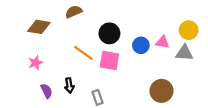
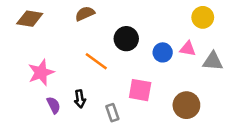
brown diamond: (39, 27) -> (30, 19), moved
yellow circle: (189, 30) -> (203, 17), moved
pink square: (109, 61) -> (140, 90), moved
pink star: (36, 63) -> (41, 73), size x1.5

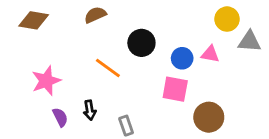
gray triangle: (213, 61) -> (249, 41), moved
pink square: (140, 90) -> (175, 89), moved

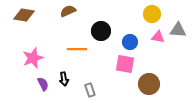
yellow circle: (227, 19) -> (152, 14), moved
pink triangle: (210, 54) -> (158, 37), moved
orange line: (108, 68) -> (77, 49), turned -36

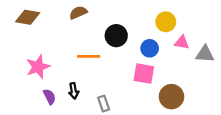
yellow circle: (152, 14) -> (166, 22), moved
gray triangle: (178, 30) -> (205, 54), moved

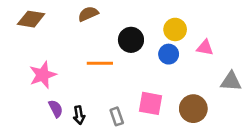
yellow circle: (166, 22) -> (175, 29), moved
gray triangle: (205, 54) -> (231, 81), moved
pink square: (144, 74) -> (150, 103), moved
black arrow: (74, 91) -> (79, 115), moved

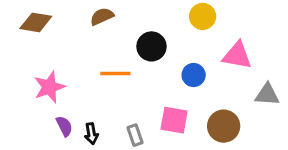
yellow circle: (175, 29) -> (203, 16), moved
pink triangle: (205, 48) -> (237, 55), size x1.5
blue circle: (169, 54) -> (194, 75), moved

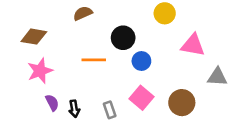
brown diamond: (36, 22) -> (34, 37), moved
blue circle: (194, 75) -> (141, 61), moved
pink square: (174, 120) -> (141, 98), turned 30

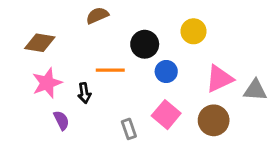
yellow circle: (165, 13) -> (193, 31), moved
pink triangle: (193, 45) -> (219, 79), moved, turned -35
black arrow: (74, 109) -> (84, 93), moved

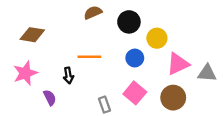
brown semicircle: (97, 15) -> (93, 13), moved
yellow circle: (193, 31) -> (157, 38), moved
black circle: (145, 44) -> (129, 22), moved
pink star: (47, 83) -> (25, 73), moved

